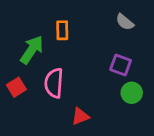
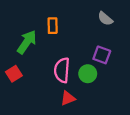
pink semicircle: (54, 83) -> (62, 70), moved
green circle: (132, 93) -> (88, 74), moved

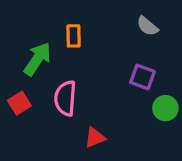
pink semicircle: (62, 70) -> (65, 98), moved
green circle: (88, 74) -> (165, 108), moved

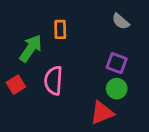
green circle: (165, 108) -> (117, 89), moved
red triangle: (95, 138) -> (102, 113), moved, size x1.4

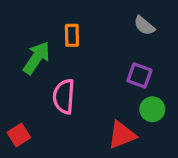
red square: (16, 85) -> (19, 135), moved
green circle: (117, 89) -> (152, 109), moved

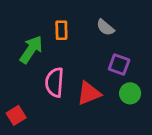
gray semicircle: (144, 26) -> (105, 27), moved
red triangle: (122, 135) -> (89, 93), moved

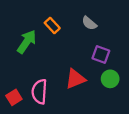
orange rectangle: (61, 30) -> (52, 25), turned -42
pink semicircle: (55, 82) -> (39, 92), moved

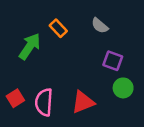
red triangle: (75, 79) -> (83, 102), moved
red square: (14, 97) -> (15, 98), moved

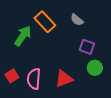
orange rectangle: (58, 28) -> (45, 22), size x1.5

